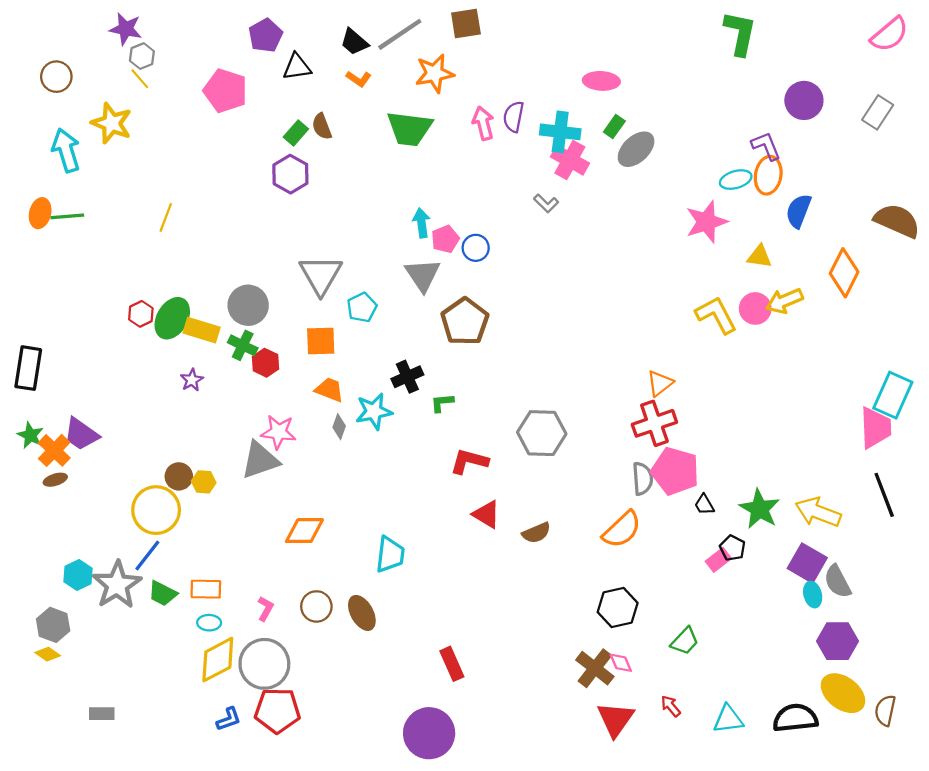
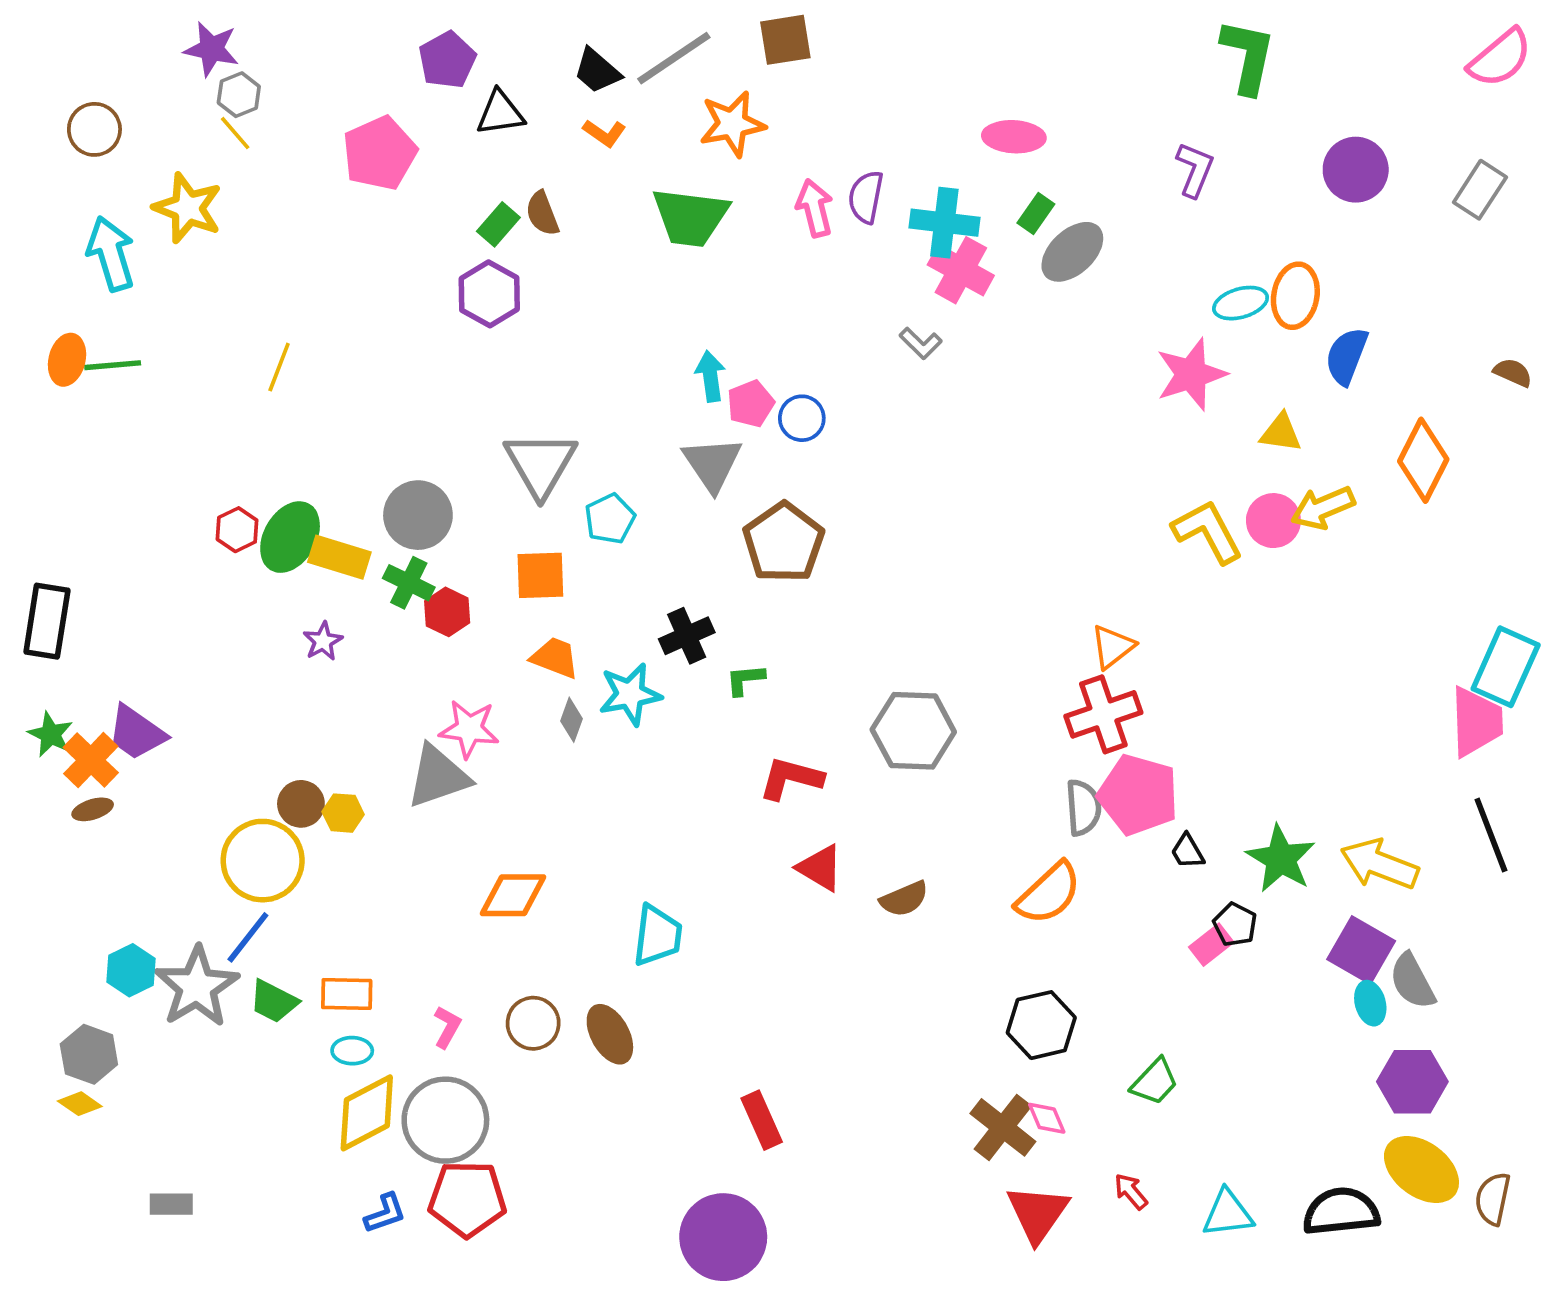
pink pentagon: (225, 91) -> (380, 153), turned 30
purple L-shape: (766, 146) -> (1195, 170), moved, turned 44
brown semicircle: (897, 221) -> (1513, 373), size x0.5

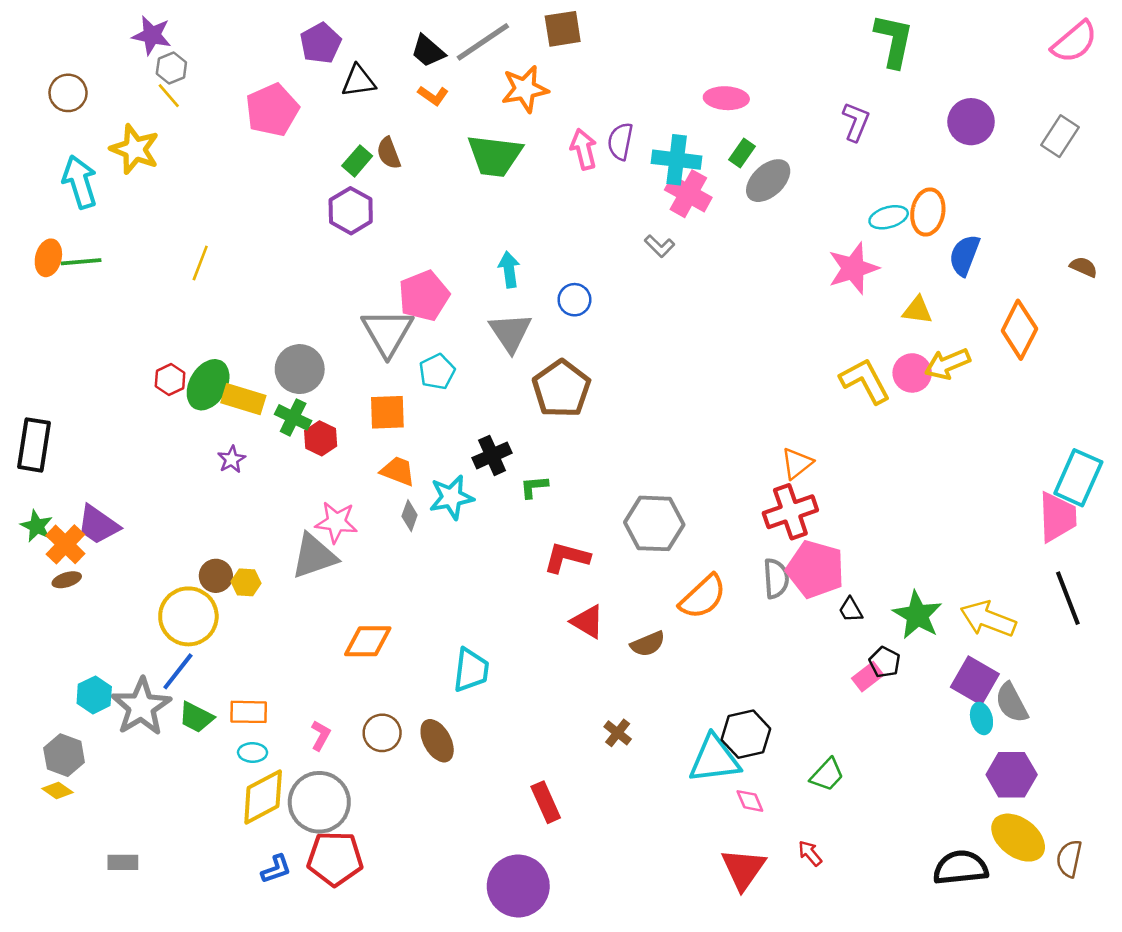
pink pentagon: (751, 404) -> (424, 296), moved, size x1.5
orange semicircle: (1049, 893) -> (703, 597), moved
brown cross: (1003, 1127) -> (618, 733), moved, size x0.6
cyan triangle: (1228, 1213) -> (715, 759), moved, size x1.4

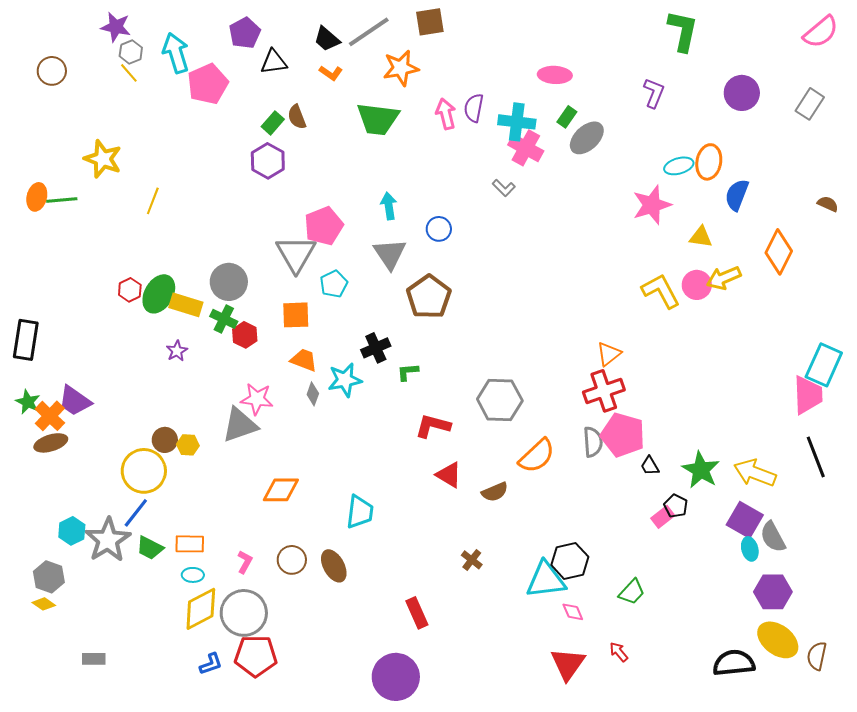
yellow star: (135, 149) -> (103, 159), moved
cyan arrow: (80, 182) -> (176, 53), moved
brown ellipse: (67, 580) -> (51, 443), size x1.5

